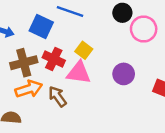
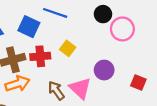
red cross: (54, 59) -> (40, 56), turned -30
pink triangle: (79, 73) -> (80, 88), moved, turned 35
brown arrow: (57, 96) -> (56, 91), moved

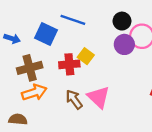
red cross: (40, 56) -> (69, 64), moved
purple circle: (104, 70) -> (124, 44), moved

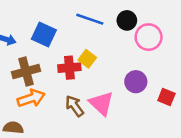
blue line: (73, 20) -> (90, 19), moved
purple circle: (124, 44) -> (136, 82), moved

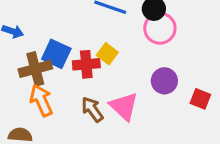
blue square: (44, 34) -> (56, 54), moved
pink circle: (149, 37) -> (160, 28), moved
orange arrow: (31, 98) -> (41, 100), turned -96

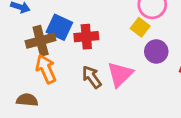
yellow square: (107, 54) -> (140, 27), moved
pink triangle: (124, 106) -> (120, 74), turned 32

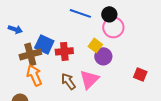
yellow square: (140, 27) -> (95, 45), moved
purple circle: (156, 51) -> (103, 56), moved

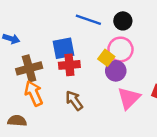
pink circle: (113, 27) -> (120, 49), moved
blue square: (44, 44) -> (63, 48), moved, turned -36
pink triangle: (89, 79) -> (129, 98), moved

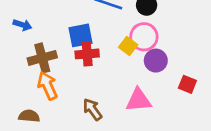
purple circle: (116, 71) -> (156, 61), moved
pink triangle: (129, 98) -> (139, 100), moved, turned 40
brown arrow: (74, 101) -> (92, 109), moved

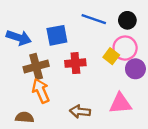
blue arrow: (22, 25) -> (19, 38), size x1.5
blue square: (81, 35) -> (57, 35), moved
brown arrow: (92, 109) -> (80, 112), turned -48

